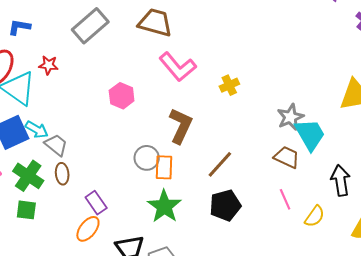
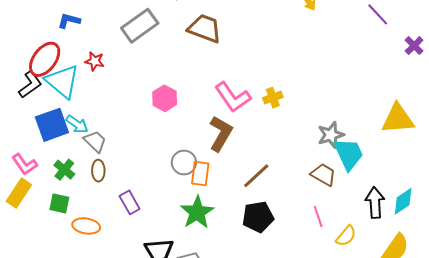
pink L-shape: (178, 67) -> (233, 97), moved
green cross: (28, 176) -> (64, 170), size x0.7
orange ellipse: (88, 229) -> (86, 226), moved, turned 56

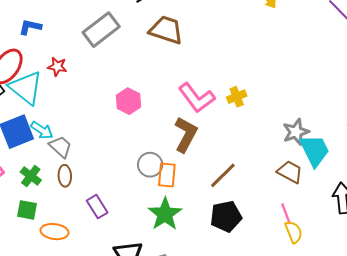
yellow semicircle: (346, 236) -> (294, 232), moved, turned -60

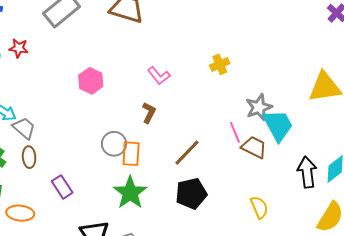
yellow cross: (237, 97) -> (220, 64), moved
pink L-shape: (197, 98) -> (159, 76), size x0.6
brown L-shape: (186, 135) -> (149, 113), size x0.6
pink line: (286, 214) -> (235, 132), moved

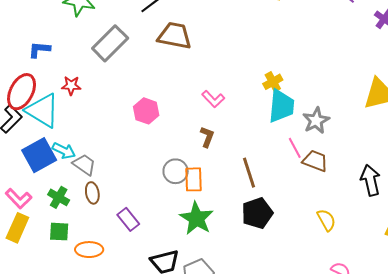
cyan trapezoid: (278, 125) -> (281, 106), moved, turned 39
brown line: (187, 153) -> (249, 173), turned -56

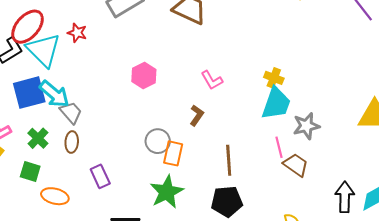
yellow cross: (273, 82) -> (274, 78), turned 36
cyan arrow: (64, 151) -> (54, 94), size x1.4

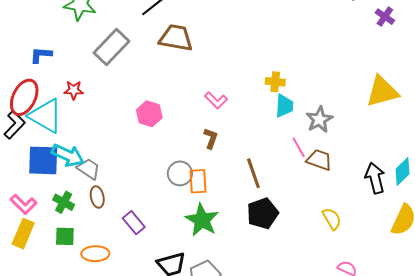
blue square: (29, 93) -> (43, 160), turned 32
cyan trapezoid: (276, 103) -> (284, 106), size x0.7

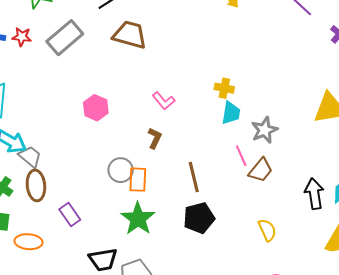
red star: (74, 90) -> (22, 37), moved
brown trapezoid: (319, 160) -> (261, 170), turned 104
brown ellipse: (97, 197) -> (36, 185), size x1.4

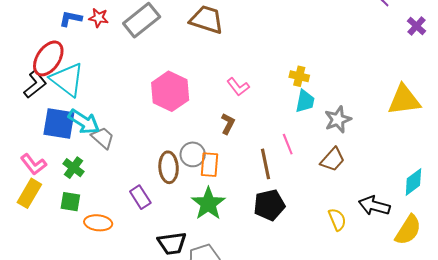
pink hexagon: (96, 108) -> (170, 91), size x1.5
pink line: (241, 156) -> (288, 144), moved
brown ellipse: (36, 185) -> (169, 167), moved
black arrow: (314, 194) -> (374, 206), moved, turned -68

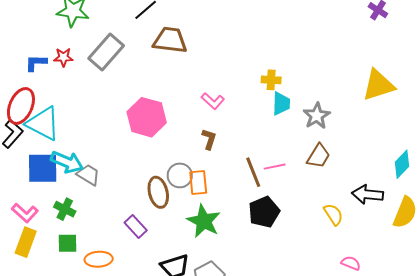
pink line: (288, 144) -> (275, 167), moved, turned -70

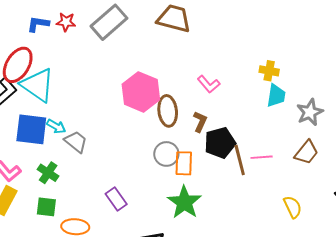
cyan arrow: (67, 162) -> (56, 126), size x0.6
brown ellipse: (158, 192) -> (168, 111), moved
black pentagon: (264, 212) -> (220, 143), moved
yellow semicircle: (333, 214) -> (293, 207), moved

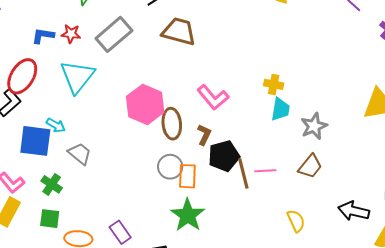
pink L-shape: (209, 84) -> (213, 97), size x1.4
cyan triangle: (38, 85) -> (77, 77), moved, turned 33
cyan arrow: (56, 126) -> (56, 125), moved
purple rectangle: (116, 199) -> (120, 232), moved

